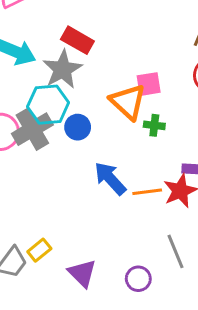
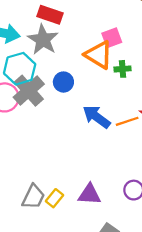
cyan hexagon: (48, 105) -> (20, 69), moved
yellow rectangle: (39, 250) -> (54, 198), moved
purple triangle: (82, 273) -> (89, 194), turned -30

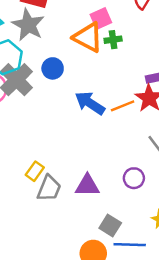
green cross: (123, 69) -> (113, 40), moved
gray trapezoid: (33, 197) -> (49, 188), moved
yellow rectangle: (54, 198) -> (35, 171), moved

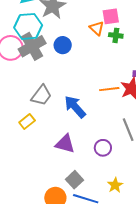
orange triangle: (88, 37) -> (97, 28), size x0.6
blue arrow: (90, 103) -> (75, 107), moved
gray trapezoid: (49, 188) -> (41, 95), moved

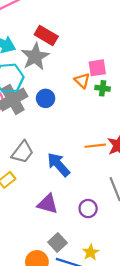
yellow star: (115, 185) -> (91, 252), moved

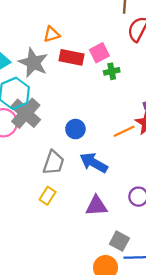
red rectangle: (46, 36) -> (71, 57), moved
orange triangle: (82, 81) -> (52, 34), moved, turned -42
blue circle: (46, 98) -> (75, 129), moved

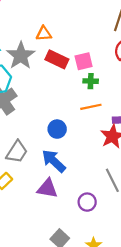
blue circle: (75, 129) -> (57, 129), moved
orange line: (124, 131) -> (91, 107), moved
purple triangle: (96, 206) -> (47, 188), moved

